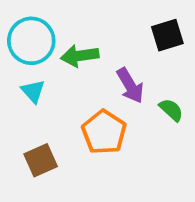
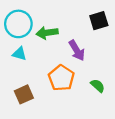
cyan triangle: (33, 91) -> (19, 54), turned -32
green semicircle: (171, 110) -> (98, 86), moved

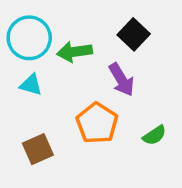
black square: (99, 21) -> (134, 34), moved, turned -30
green semicircle: (98, 86) -> (155, 135), turned 104

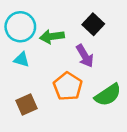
green semicircle: (155, 135) -> (108, 95), size x1.6

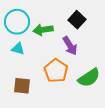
brown square: (26, 105) -> (22, 86), turned 30

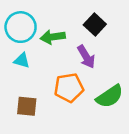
orange pentagon: (56, 71) -> (69, 88), turned 30

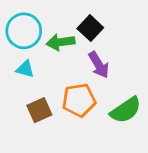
black square: (95, 25) -> (90, 28), moved
brown square: (27, 106) -> (39, 110), moved, turned -30

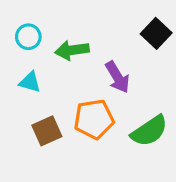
black square: (90, 28) -> (156, 33), moved
cyan circle: (24, 31) -> (28, 37), size x0.6

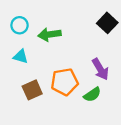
purple arrow: (117, 77) -> (100, 69), moved
green semicircle: (149, 131) -> (92, 95), moved, size x0.7

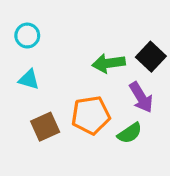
black square: (107, 23) -> (151, 57), moved
green arrow: (50, 34) -> (109, 63), moved

